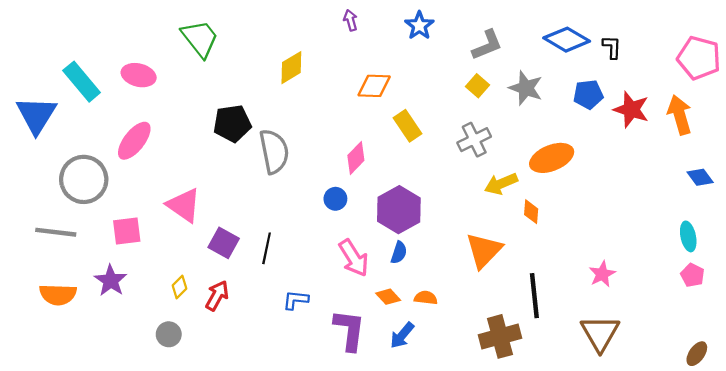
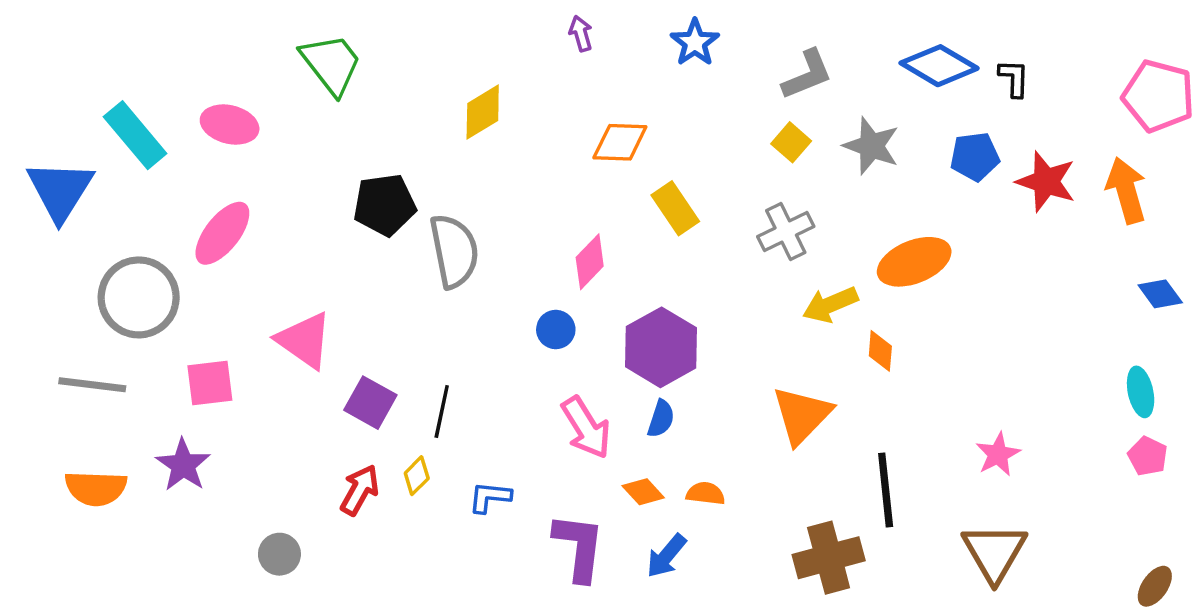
yellow diamond: (179, 287) -> (417, 476), moved

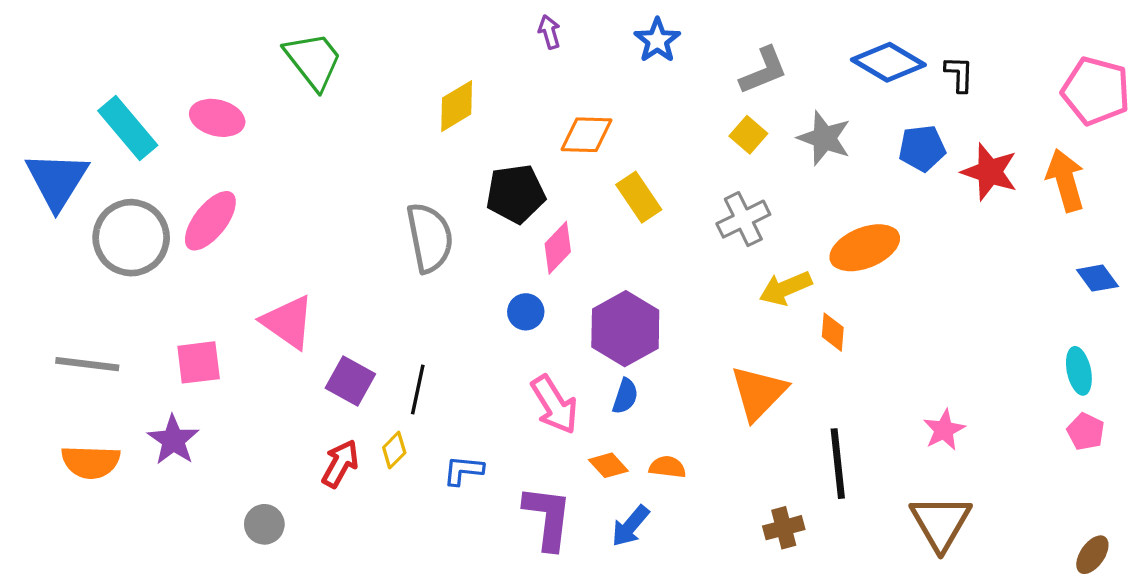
black pentagon: (385, 205) -> (516, 194), moved
gray circle: (139, 297) -> (131, 238), moved
brown cross: (829, 558) -> (784, 528), size x0.6

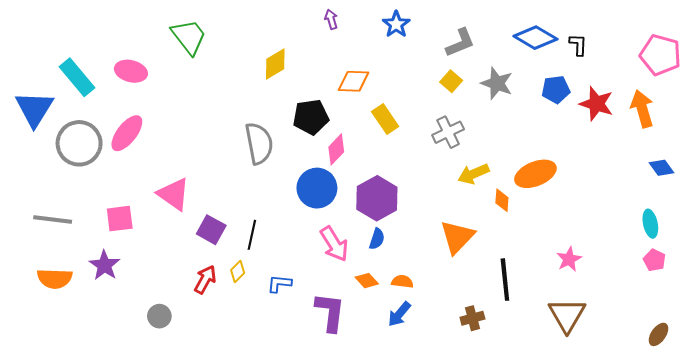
orange ellipse: (865, 248) -> (535, 174), moved
blue circle: (526, 312) -> (317, 188), size x1.8
blue arrow: (630, 526) -> (399, 314), moved

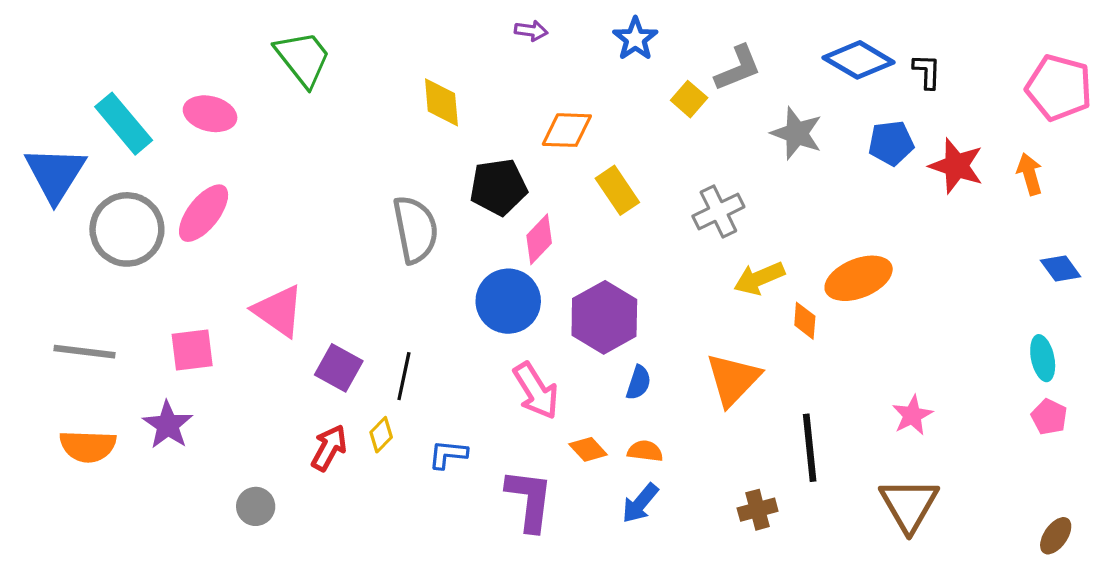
purple arrow: (331, 19) -> (531, 31), turned 114
yellow diamond: (275, 64) -> (441, 102), turned -64
yellow square: (451, 81) -> (689, 99), moved
orange arrow: (642, 109) -> (1030, 174), size x0.7
blue semicircle: (377, 239) -> (639, 383), moved

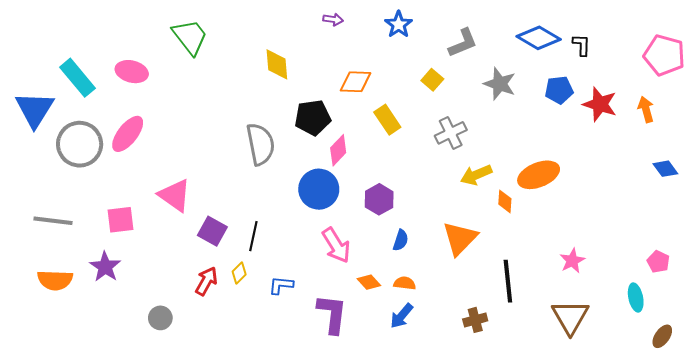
yellow square: (689, 99) -> (432, 80), moved
purple hexagon: (604, 317) -> (379, 199), size x0.7
cyan ellipse: (1043, 358) -> (636, 297), moved

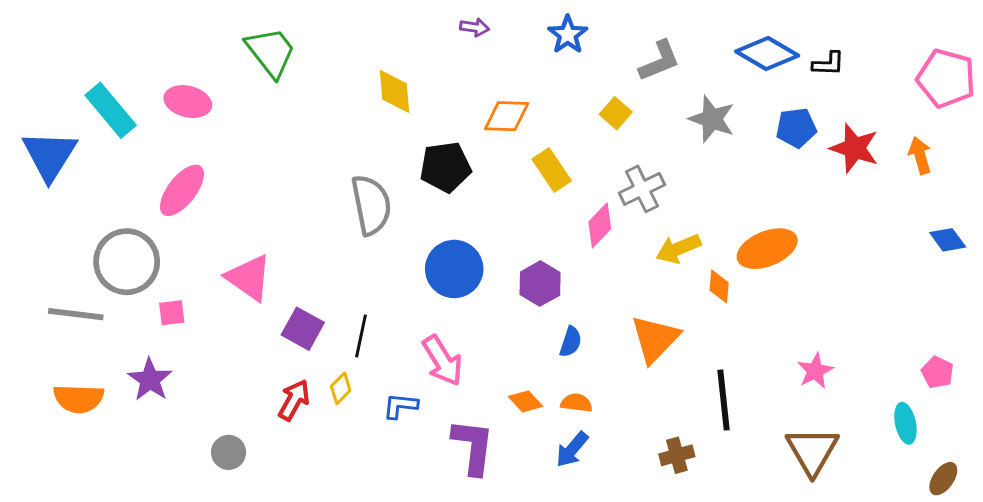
black L-shape: (582, 45) -> (828, 64), turned 90
gray circle: (80, 144) -> (127, 262), moved
pink diamond: (338, 150) -> (600, 225), moved
pink square: (120, 220) -> (172, 313), size x0.7
pink arrow: (336, 245) -> (443, 361), moved

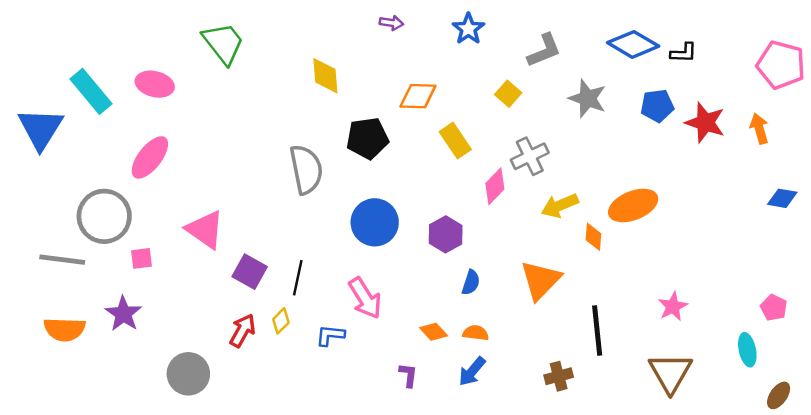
blue diamond: (948, 240) -> (782, 198), turned -44
purple L-shape: (473, 447) -> (408, 375), moved, size x0.5
gray circle: (229, 452) -> (188, 374), size x1.5

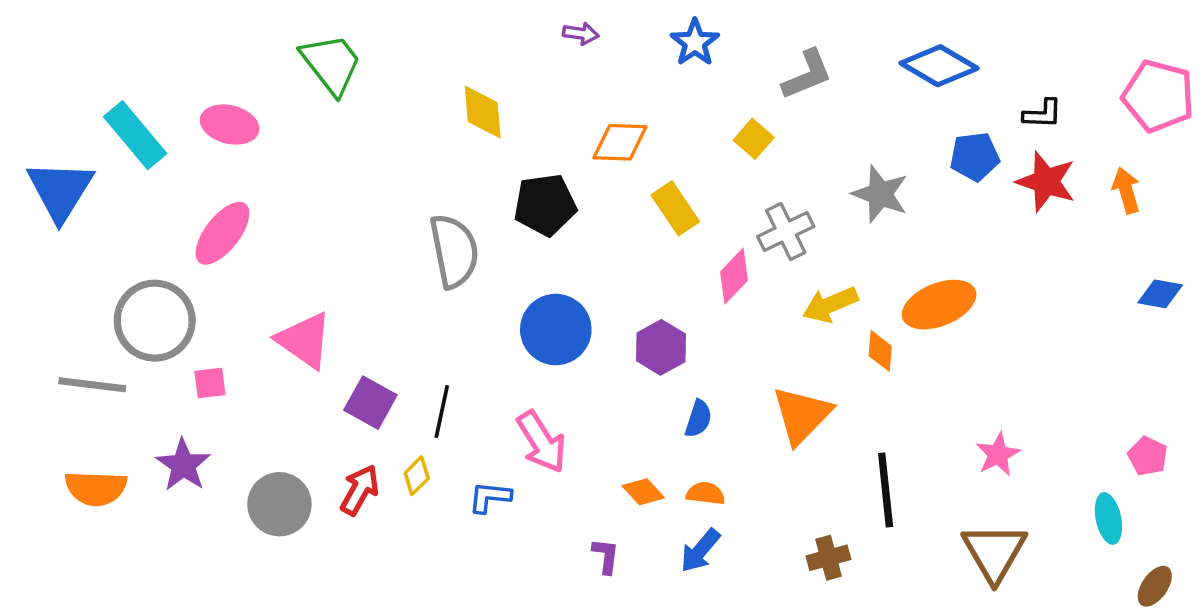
black L-shape: (684, 53) -> (1042, 114), moved
gray star: (587, 99) -> (880, 194), moved
gray circle: (188, 374) -> (279, 504), moved

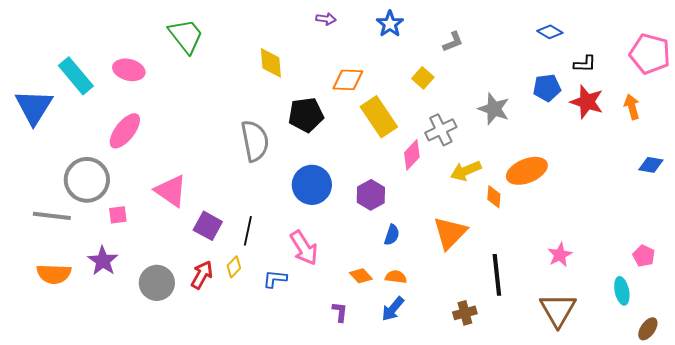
blue diamond: (939, 66) -> (550, 32), moved, size x0.6
gray L-shape: (807, 75) -> (453, 42), size x0.7
yellow rectangle: (675, 208) -> (379, 117), size x1.4

